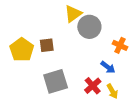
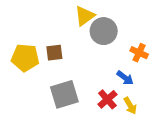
yellow pentagon: (22, 50) -> (25, 58), turned -30

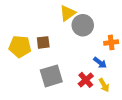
orange cross: (139, 53) -> (111, 42), turned -32

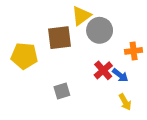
brown square: (43, 42) -> (59, 38), moved, size x1.5
gray square: (51, 76) -> (62, 91), size x0.6
red cross: (86, 80) -> (103, 70), moved

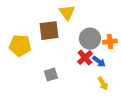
yellow triangle: (81, 16) -> (67, 13), turned -30
gray circle: (100, 30) -> (90, 39), moved

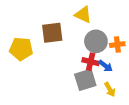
yellow triangle: (67, 13) -> (83, 15), moved, turned -30
red cross: (85, 58) -> (91, 62), turned -35
gray square: (51, 75) -> (85, 80), moved, size x1.5

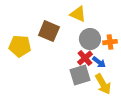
brown square: (52, 33) -> (49, 31), turned 30
red cross: (91, 62) -> (85, 58), turned 35
yellow arrow: (110, 89) -> (103, 84), size x1.5

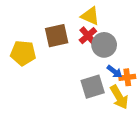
brown square: (49, 31) -> (57, 36), turned -35
orange cross: (110, 42) -> (127, 77), moved
red cross: (85, 58) -> (88, 36), moved

